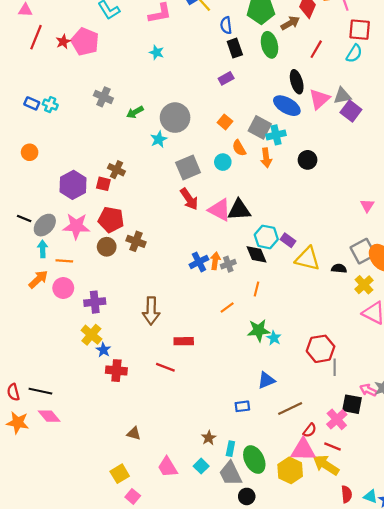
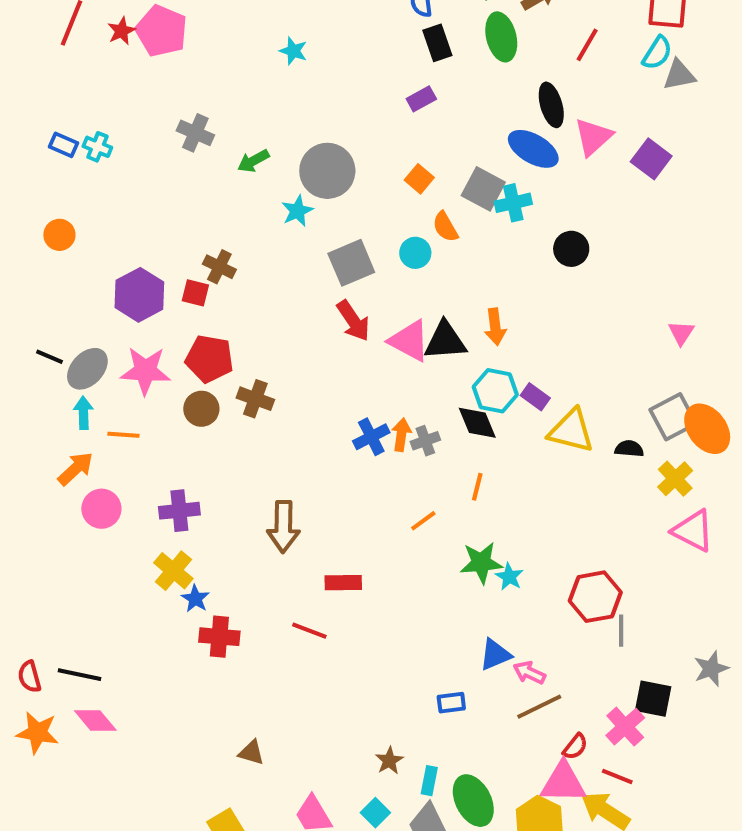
gray triangle: (342, 96) -> (679, 75), moved
orange arrow: (266, 158) -> (495, 327), moved
pink circle: (63, 288) -> (101, 509), moved
pink arrow: (368, 390) -> (529, 673), moved

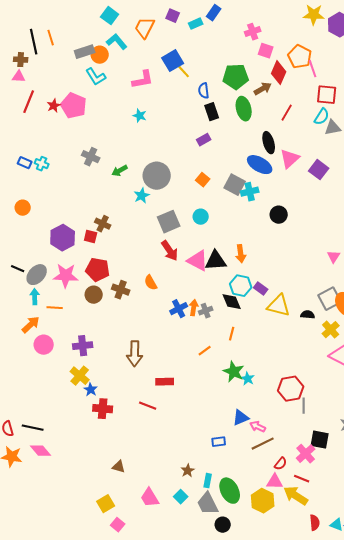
orange semicircle: (445, 227) -> (151, 283), moved
green star: (481, 563) -> (234, 372), turned 30
pink triangle: (563, 783) -> (275, 482), size x0.7

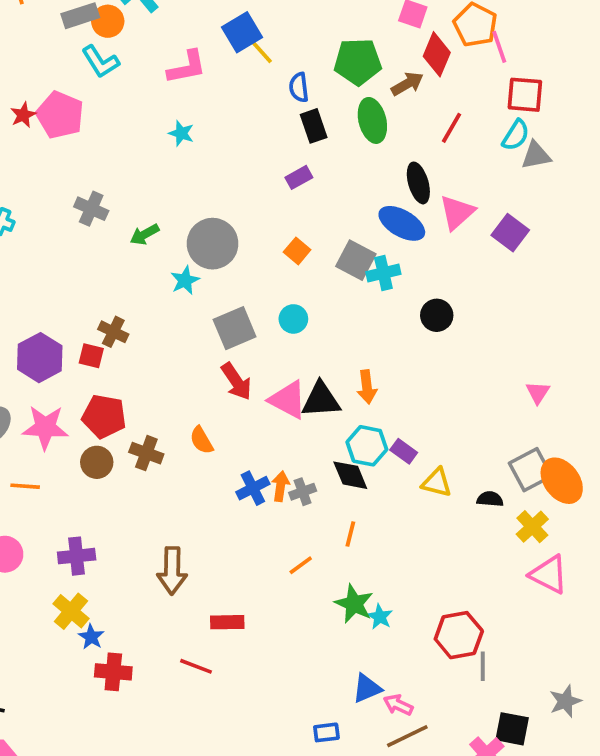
yellow triangle: (279, 306) -> (437, 483), size x0.7

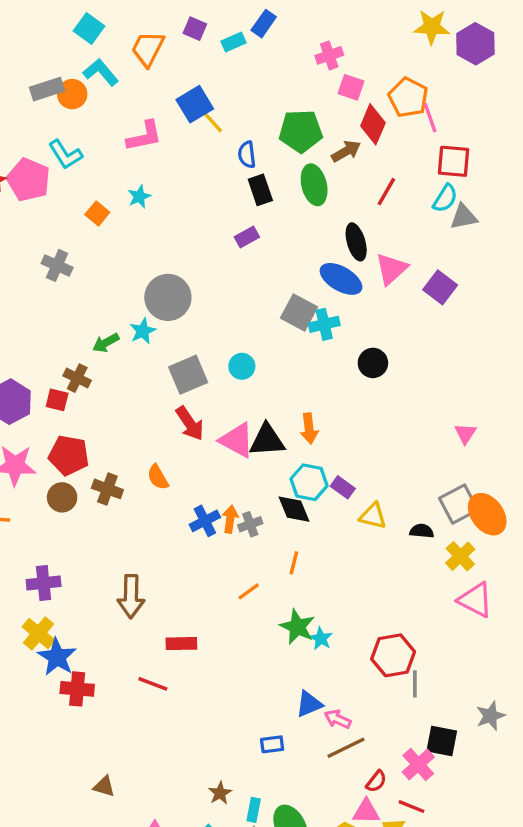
cyan L-shape: (100, 62) -> (65, 155), moved
cyan star: (181, 133) -> (139, 197), turned 30
green arrow: (145, 234) -> (106, 343), moved
orange square: (297, 251) -> (97, 213), moved
blue star: (91, 637) -> (57, 657), size x1.6

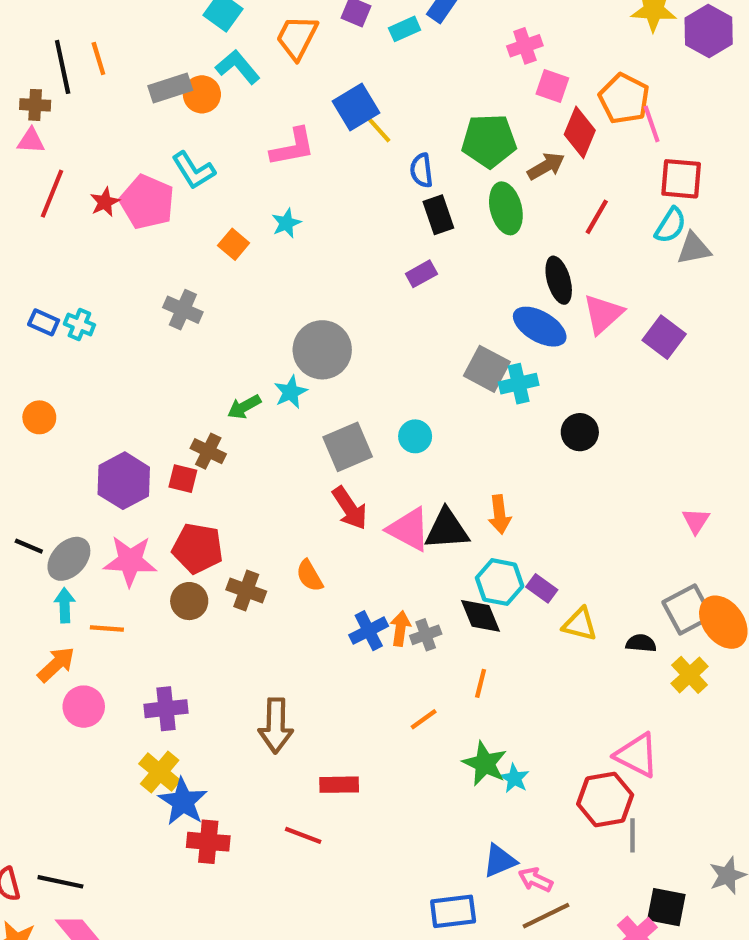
pink triangle: (475, 600) -> (637, 755), moved
blue rectangle: (272, 744) -> (453, 911), size x1.5

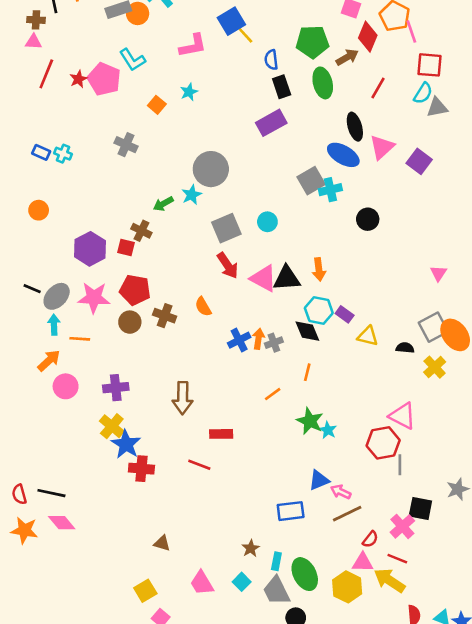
purple rectangle: (421, 274) -> (271, 123), size x1.6
gray square: (487, 369) -> (311, 181), turned 32

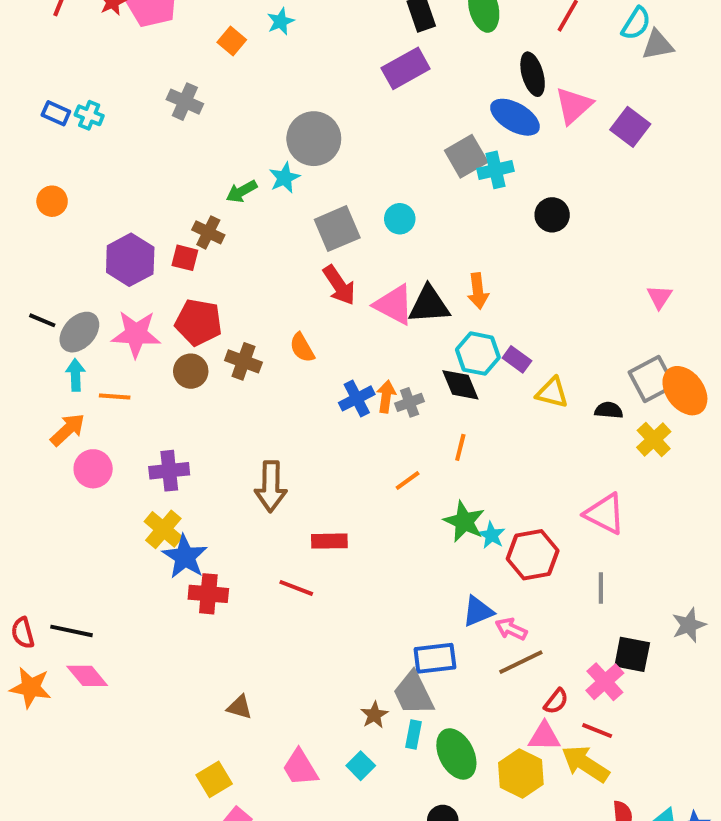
red hexagon: (383, 443) -> (533, 555), moved
gray trapezoid: (276, 591) -> (413, 693), moved

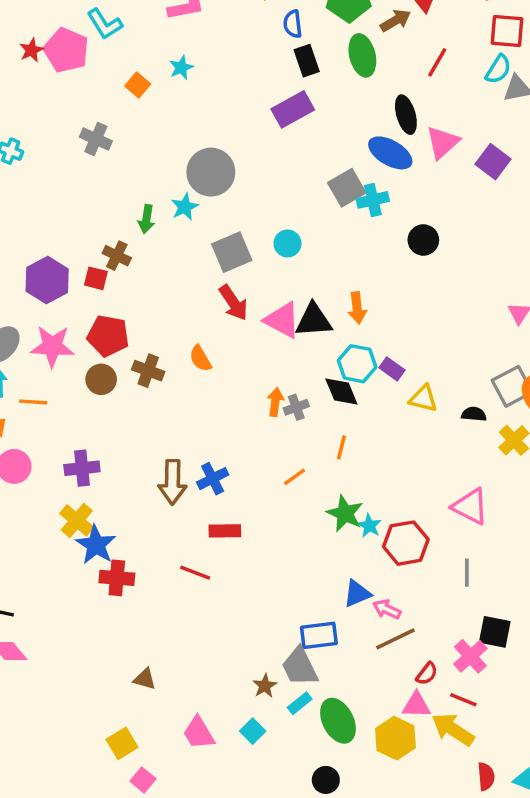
green arrow: (242, 191) -> (146, 219), turned -52
blue cross: (357, 398) -> (213, 479), moved
cyan rectangle: (413, 734) -> (300, 703), turned 40

